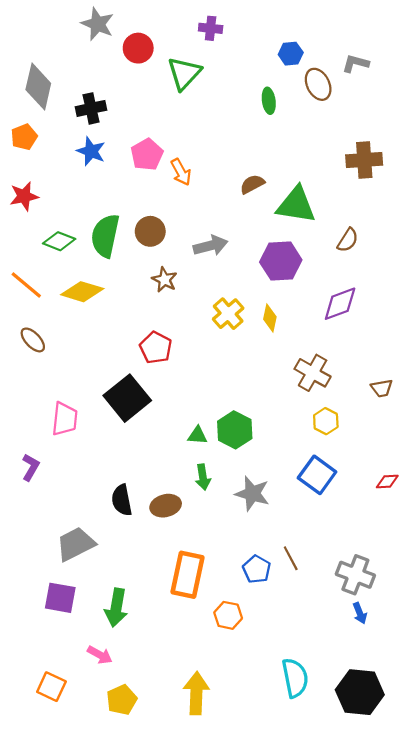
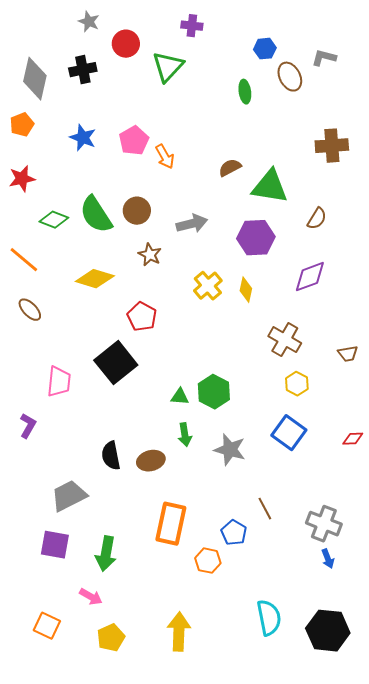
gray star: (98, 24) -> (89, 22), size x0.7
black cross: (91, 108) -> (83, 70), moved
green semicircle: (105, 236) -> (96, 215), turned -45
yellow diamond: (82, 292) -> (95, 279), moved
blue pentagon: (257, 569) -> (234, 533), moved

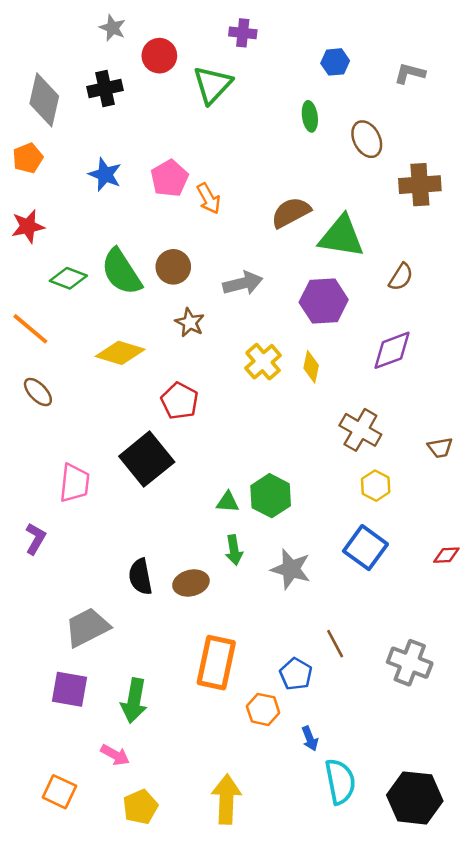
brown ellipse: (290, 77) -> (367, 139), moved
brown semicircle: (230, 168) -> (291, 212), size x1.4
blue arrow: (328, 559) -> (310, 739), moved

